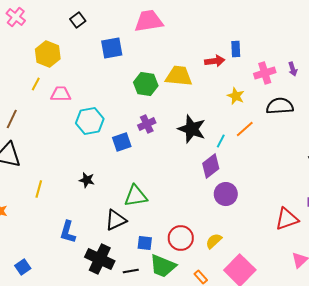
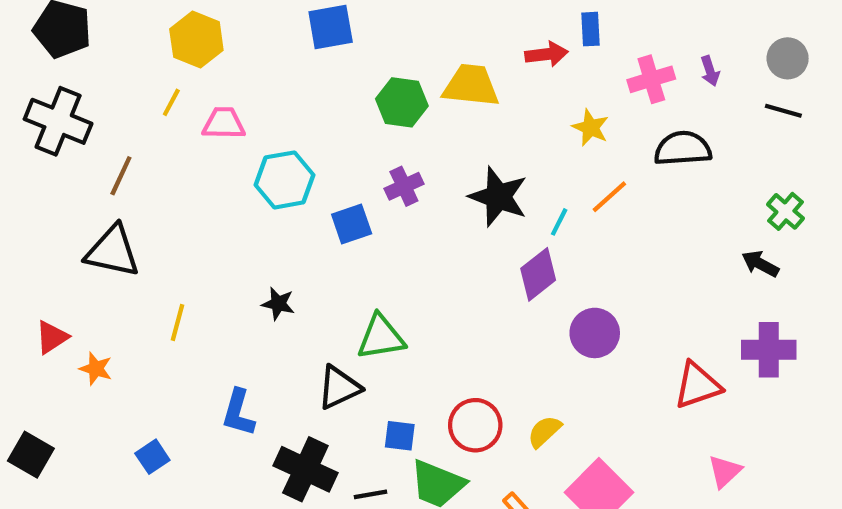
purple circle: (226, 194) -> (595, 333), moved
blue square: (23, 267) -> (152, 457), moved

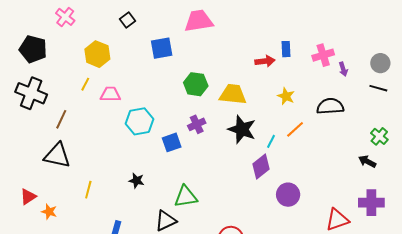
pink cross: (651, 79) -> (323, 55), moved
yellow trapezoid: (471, 86) -> (233, 94), moved

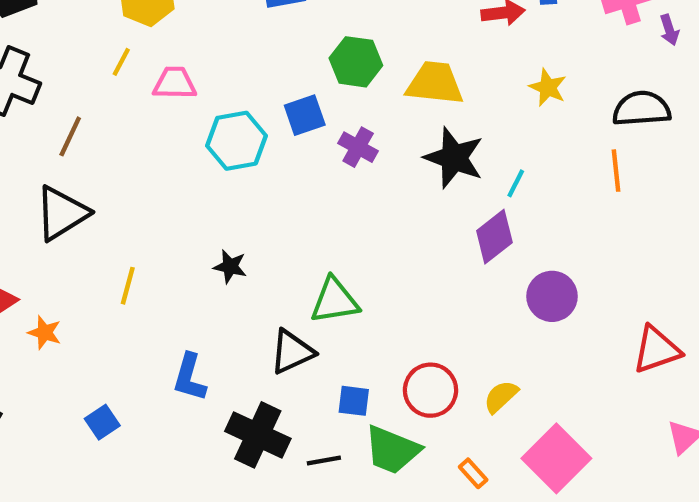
purple cross: (197, 124) -> (358, 147), turned -36
orange line: (295, 129) -> (616, 171), moved, turned -54
blue square: (172, 142) -> (305, 115), moved
black triangle: (57, 155) -> (62, 213), turned -44

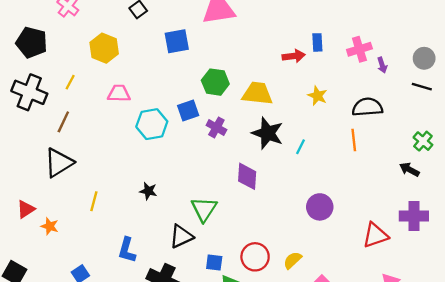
yellow line: (121, 62) -> (70, 82), moved
purple diamond: (494, 237) -> (247, 176), moved, turned -48
green triangle: (335, 301) -> (204, 209), turned -48

